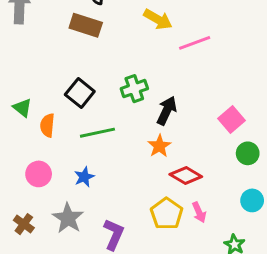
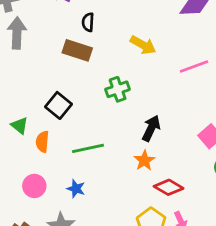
pink line: (195, 43) -> (194, 67), moved
green cross: (134, 89) -> (118, 89), moved
black square: (80, 93) -> (58, 105), moved
blue star: (84, 177) -> (76, 189), turned -30

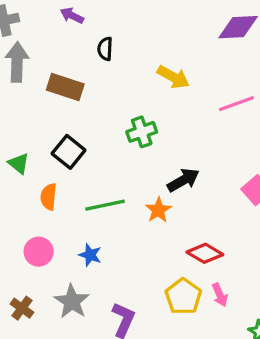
brown rectangle: (77, 50) -> (65, 87), moved
green triangle: (20, 126) -> (19, 163), moved
black arrow: (151, 128) -> (183, 180), turned 35
orange star: (144, 160) -> (158, 210), moved

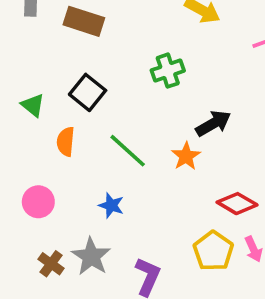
green line: (105, 205) -> (128, 151), turned 54
pink circle: (39, 252) -> (38, 202), moved
brown cross: (22, 308) -> (51, 264), moved

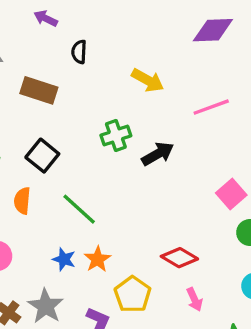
black arrow: (213, 123) -> (158, 154), moved
orange star: (186, 156) -> (97, 259), moved
yellow pentagon: (213, 251) -> (133, 294), moved

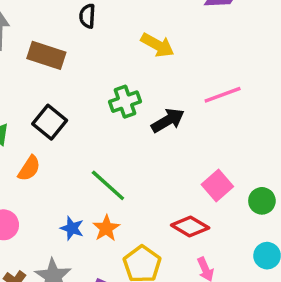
pink line: (211, 107) -> (223, 95), moved
pink square: (231, 194) -> (217, 185), moved
orange semicircle: (22, 201) -> (29, 168), turned -152
green line: (79, 209) -> (108, 185), moved

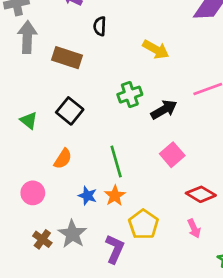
orange semicircle: (29, 168) -> (63, 159), moved
green line: (108, 185) -> (116, 161), turned 32
pink square: (217, 185) -> (172, 155), moved
red diamond: (190, 227) -> (201, 194), moved

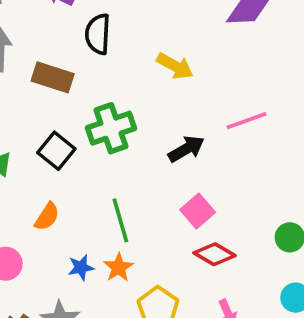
black semicircle: (100, 26) -> (98, 34), size x1.5
green cross: (130, 95) -> (111, 128), moved, size x1.4
red diamond: (201, 194) -> (215, 254), moved
blue star: (87, 196) -> (81, 267), turned -30

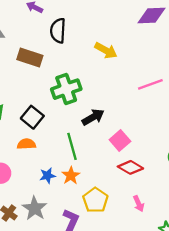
black arrow: (186, 149) -> (93, 117), moved
black square: (56, 151) -> (32, 117), moved
orange semicircle: (47, 217) -> (26, 144), turned -126

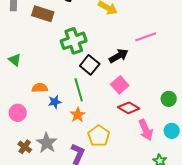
black square: (32, 117) -> (90, 65), moved
black arrow: (93, 117) -> (119, 56), moved
blue star: (47, 176) -> (55, 102), moved
pink arrow: (139, 204) -> (146, 130), moved, size x1.5

